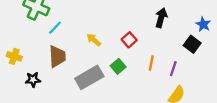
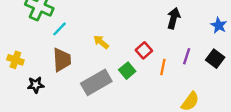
red square: (129, 40) -> (144, 50), moved
black square: (192, 44) -> (215, 59), moved
purple line: (173, 69) -> (187, 56), moved

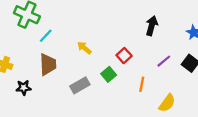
purple line: (187, 56) -> (164, 61), turned 32
orange line: (163, 67) -> (142, 84), moved
gray rectangle: (96, 82) -> (80, 85), size x0.7

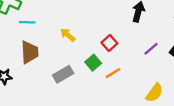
cyan line: (46, 36) -> (27, 22), turned 48
orange line: (142, 84) -> (113, 73), moved, turned 48

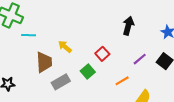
brown trapezoid: (30, 52) -> (44, 62), moved
orange line: (113, 73) -> (122, 81), moved

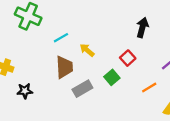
black arrow: (128, 26) -> (142, 28), moved
cyan line: (29, 35) -> (61, 38), moved, turned -32

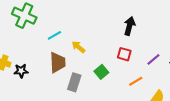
red square: (128, 58) -> (124, 54), moved, turned -32
gray rectangle: (82, 89) -> (74, 82), turned -42
black star: (25, 91) -> (21, 71), moved

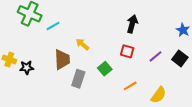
cyan line: (54, 35) -> (53, 26), moved
orange line: (136, 81) -> (130, 86), moved

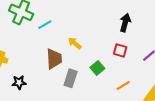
black star: (27, 68) -> (19, 82), moved

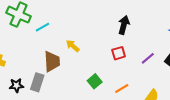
red square: (120, 50) -> (119, 53), turned -32
green square: (97, 68) -> (95, 81), moved
gray rectangle: (71, 78) -> (37, 82), moved

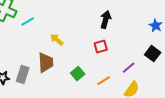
purple line: (148, 58) -> (129, 68), moved
brown trapezoid: (52, 61) -> (46, 63), moved

